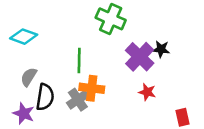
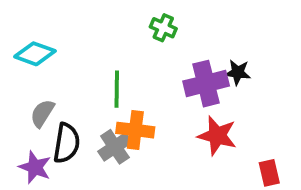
green cross: (111, 19) -> (163, 28), size x0.6
purple cross: (140, 57) -> (206, 84), turned 32
red star: (147, 92) -> (217, 136), size x1.5

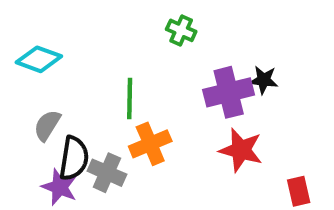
orange cross: (135, 130) -> (150, 144), turned -30
gray cross: (115, 147) -> (107, 173), moved, turned -32
purple star: (35, 167) -> (60, 187), moved

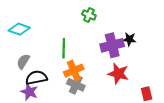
black semicircle: (74, 158) -> (36, 78), turned -110
gray cross: (107, 173) -> (76, 85), moved

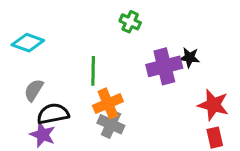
red star: (118, 74) -> (213, 105), moved

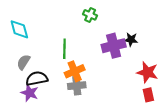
cyan diamond: (28, 43) -> (19, 29), turned 55
gray cross: (111, 124) -> (77, 86), turned -30

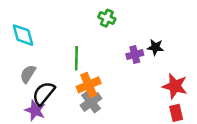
purple cross: (114, 46) -> (135, 55), size x0.6
black semicircle: (37, 78) -> (44, 93), turned -40
gray cross: (77, 86) -> (91, 102), turned -30

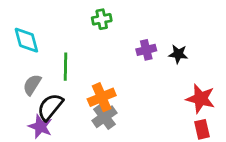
green cross: (107, 18) -> (102, 19), moved, turned -35
purple cross: (135, 55) -> (146, 50), moved
green line: (76, 58) -> (65, 67), moved

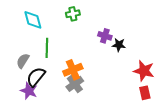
cyan diamond: (26, 40) -> (33, 20), moved
purple cross: (146, 50) -> (105, 36), turned 32
black star: (178, 54) -> (119, 45), moved

